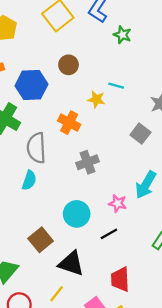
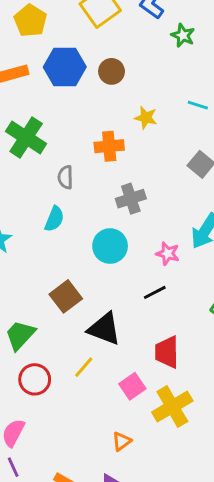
blue hexagon: (31, 85) -> (65, 67), moved
cyan line: (116, 86) -> (198, 105), moved
orange cross: (69, 123) -> (109, 146), turned -35
gray semicircle: (36, 148) -> (65, 177), size x0.6
cyan circle: (77, 214) -> (110, 246), moved

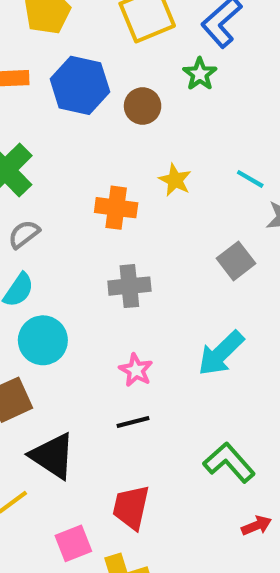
green star: (183, 35) -> (200, 74), moved
gray semicircle: (65, 177) -> (24, 234), moved, turned 40
cyan circle: (110, 246) -> (43, 340), moved
pink star: (168, 254) -> (136, 370), moved

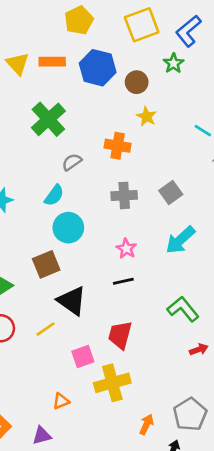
yellow star: (175, 180) -> (147, 117), moved
gray semicircle: (24, 234) -> (72, 162), moved
gray square: (236, 261) -> (171, 192), moved

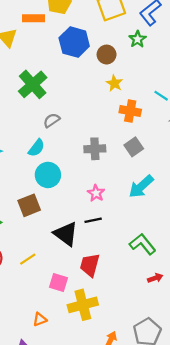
orange rectangle: (52, 62) -> (34, 18), moved
orange cross: (118, 146) -> (130, 111), moved
black triangle: (72, 301) -> (66, 234), moved
pink square: (83, 356) -> (59, 282), turned 36

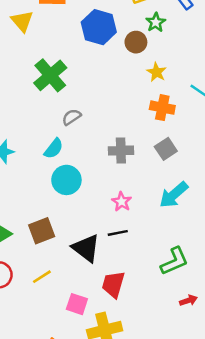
green star: (137, 39) -> (156, 22), moved
yellow star: (114, 83) -> (157, 72), moved
brown square: (29, 205) -> (42, 231), moved
green L-shape: (143, 244) -> (174, 261), turned 104

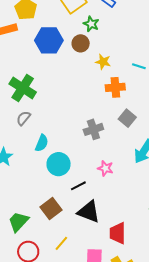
gray semicircle: (72, 117) -> (23, 118), moved
black line: (118, 233) -> (78, 186), moved

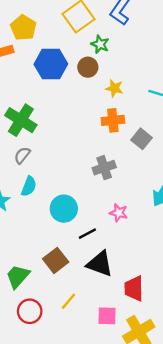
orange cross: (115, 87) -> (113, 120), moved
gray square: (127, 118) -> (141, 139), moved
cyan semicircle: (42, 143) -> (29, 186), moved

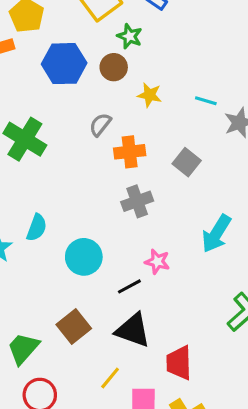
orange cross: (113, 120) -> (130, 152), moved
gray semicircle: (22, 155) -> (100, 125), moved
black line: (87, 234) -> (129, 286), moved
yellow line: (68, 301) -> (110, 378), moved

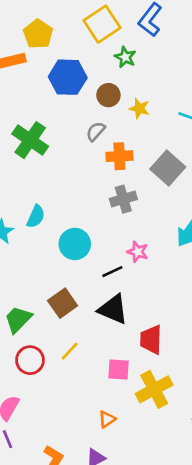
brown circle: (114, 67) -> (108, 95), moved
gray square: (187, 162) -> (168, 168), size x1.4
yellow line: (110, 378) -> (70, 351), moved

